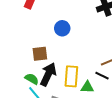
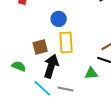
yellow rectangle: (71, 76) -> (66, 42), moved
green semicircle: (32, 79) -> (19, 66), moved

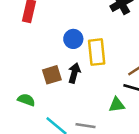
yellow rectangle: (66, 42) -> (97, 52), moved
black arrow: (51, 66) -> (74, 73), moved, size x0.7

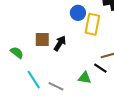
blue circle: (73, 39) -> (78, 13), moved
yellow rectangle: (97, 52) -> (92, 24), moved

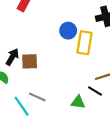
black arrow: (60, 43) -> (12, 57), moved
gray line: (56, 86) -> (37, 97), moved

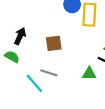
brown square: (30, 61) -> (54, 43), moved

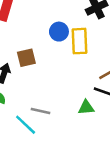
brown square: (54, 43) -> (26, 58), moved

